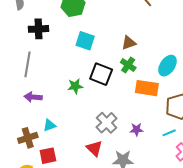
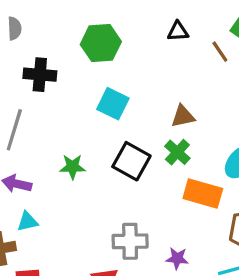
green star: (75, 86) -> (73, 167), moved
gray cross: (107, 123) -> (130, 241), turned 35
cyan triangle: (49, 125) -> (27, 222), moved

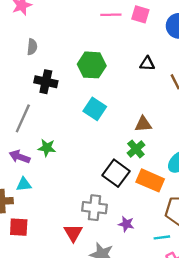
black square: (131, 161) -> (116, 173), moved
green star: (73, 167) -> (47, 148), moved

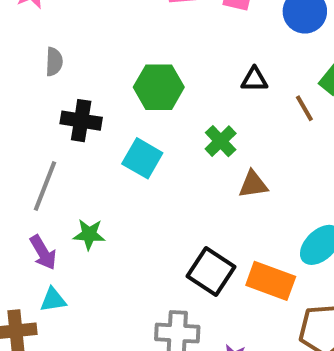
cyan square: (95, 109) -> (142, 158), moved
green cross: (136, 149) -> (221, 141), moved
purple arrow: (20, 157) -> (43, 252), turned -138

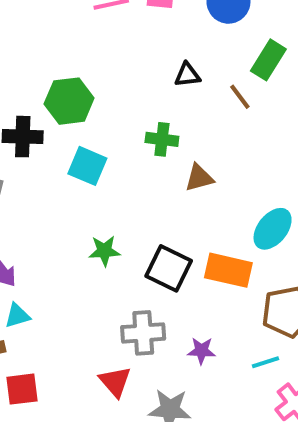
green hexagon: (159, 87) -> (69, 101), moved
green cross: (221, 141) -> (162, 139), turned -32
green star: (89, 234) -> (104, 251), moved

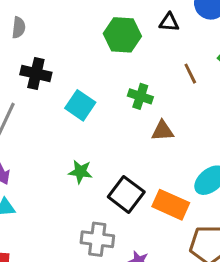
black triangle: (187, 75) -> (169, 22), moved
brown line: (240, 97) -> (190, 74), moved
green hexagon: (69, 101) -> (122, 35), moved

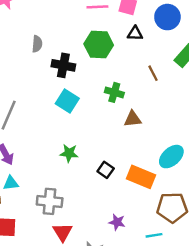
gray semicircle: (19, 28) -> (37, 44), moved
black cross: (36, 74) -> (63, 65), moved
black square: (126, 194) -> (106, 170), size x0.6
gray cross: (97, 239) -> (50, 201), moved

